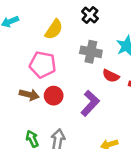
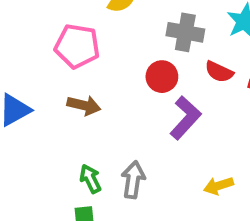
pink pentagon: (43, 65) -> (77, 46), moved
red circle: (54, 96) -> (162, 77), moved

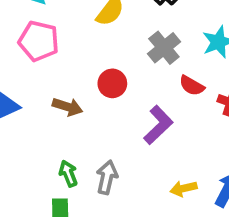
gray cross: (185, 32) -> (164, 48), turned 36
pink pentagon: (77, 46) -> (39, 41), moved
red circle: (162, 77) -> (112, 83), moved

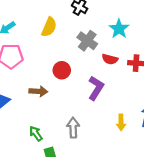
green arrow: (68, 174) -> (36, 134), moved
yellow arrow: (183, 189) -> (121, 122), turned -63

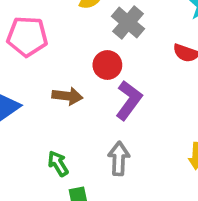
gray cross: (87, 41) -> (128, 23), moved
purple L-shape: (96, 88) -> (129, 100), moved

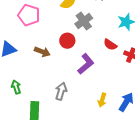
purple L-shape: (129, 100) -> (86, 64), moved
green arrow: (58, 164) -> (16, 87), moved

